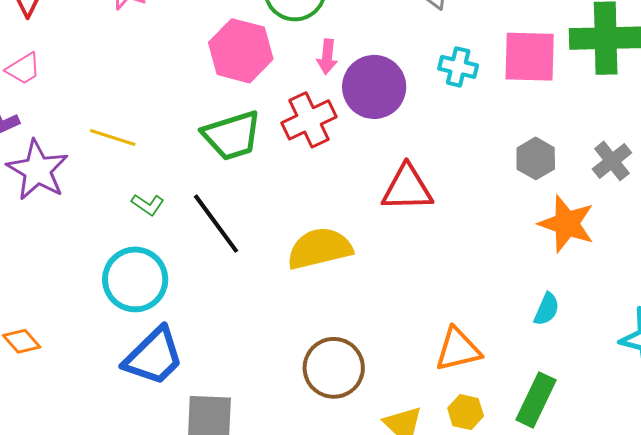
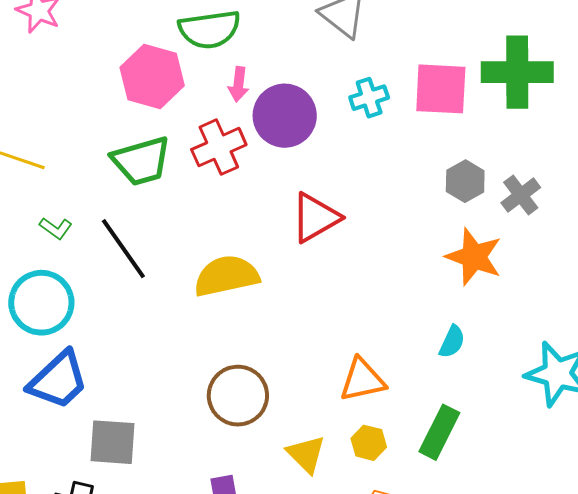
cyan cross: (458, 67) -> (369, 98), turned -33
gray hexagon: (536, 158) -> (465, 181), moved
red triangle: (407, 188) -> (315, 218), turned -30

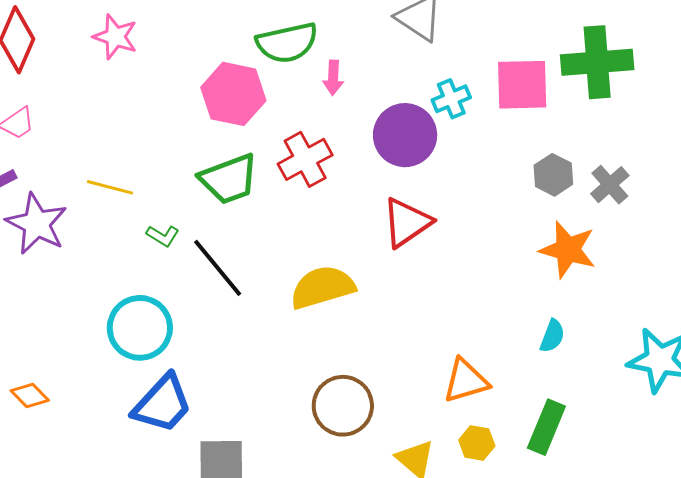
pink arrow: (239, 84) -> (333, 78), moved
purple circle: (285, 116) -> (405, 135), moved
green L-shape: (56, 228) -> (163, 236), moved

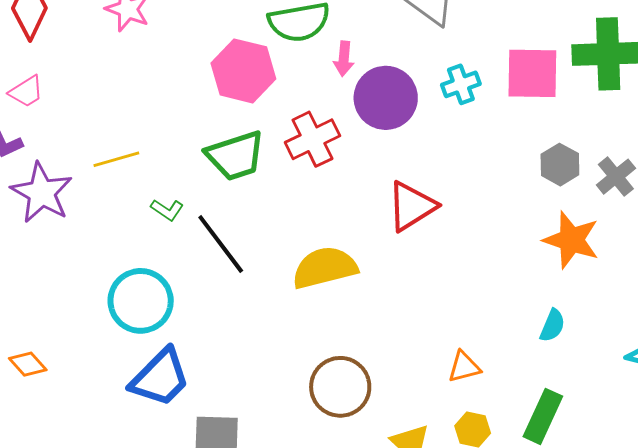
purple circle: (405, 135) -> (386, 98), moved
yellow line: (110, 187) -> (116, 159), turned -33
orange triangle: (466, 381) -> (464, 367), size x0.7

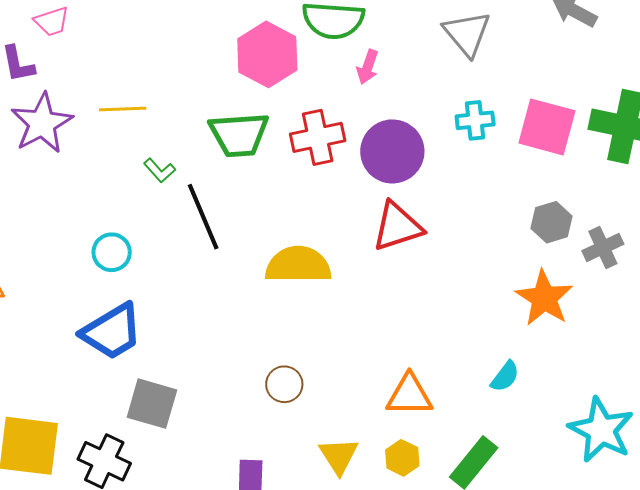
purple circle: (386, 98) -> (392, 151), moved
cyan circle: (141, 301) -> (112, 252), size x0.6
orange triangle: (464, 367) -> (409, 395), size x1.4
brown circle: (340, 387) -> (284, 384), size x0.6

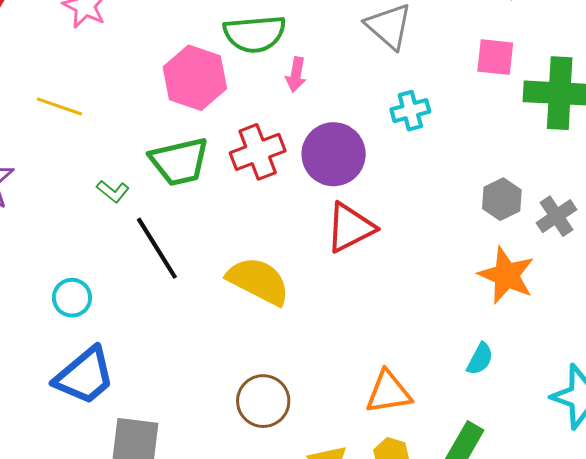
yellow line: (123, 109) -> (59, 106), moved, turned 30
pink square: (547, 127) -> (495, 57), moved, size x0.7
green L-shape: (160, 170) -> (113, 191), moved
yellow semicircle: (298, 265) -> (258, 281), turned 36
brown circle: (284, 384) -> (263, 401), size x1.4

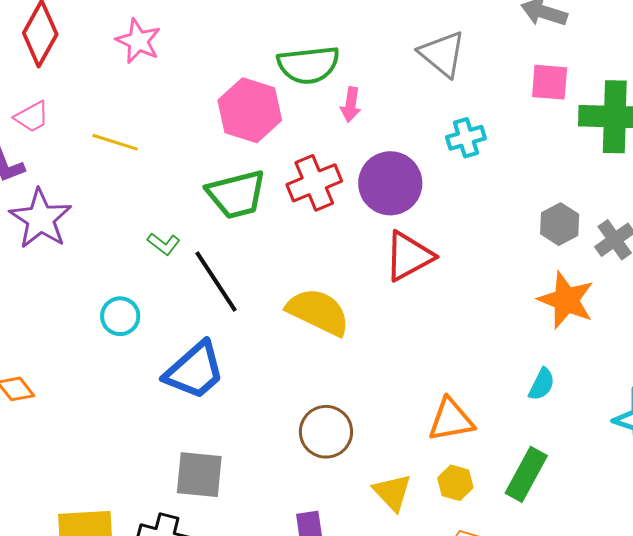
green L-shape: (113, 191) -> (164, 244), moved
cyan circle: (72, 298) -> (120, 316), moved
blue trapezoid: (85, 376) -> (195, 371), moved

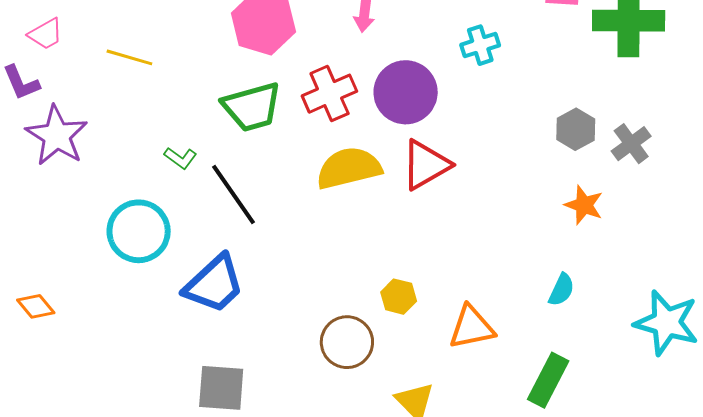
orange star: (566, 300) -> (584, 205), size x0.7
yellow semicircle: (318, 312) -> (349, 168), moved, turned -38
cyan circle: (120, 316) -> (139, 231), size x1.6
yellow hexagon: (455, 483) -> (399, 297), moved

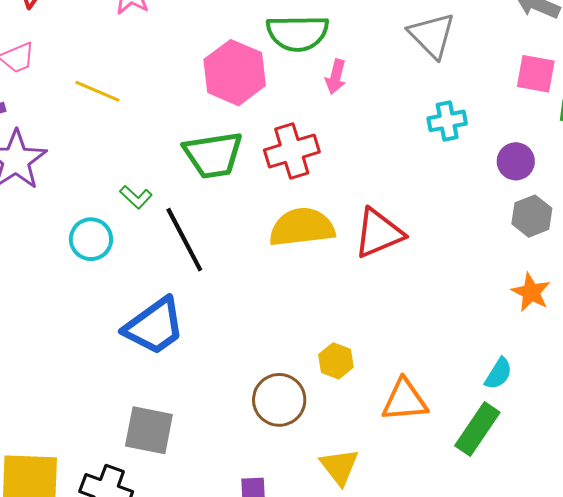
purple circle: (406, 92) -> (516, 161), moved, size x0.6
cyan circle: (139, 231) -> (91, 239), moved, size x0.7
green rectangle: (548, 380) -> (477, 429), moved

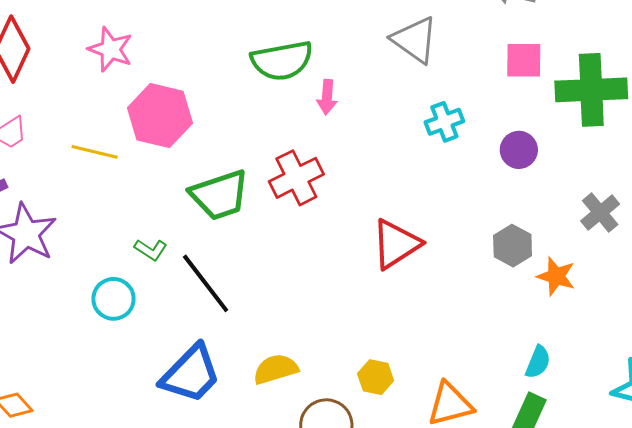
pink hexagon: (235, 73) -> (160, 116), moved
gray hexagon: (532, 216) -> (513, 246), moved
yellow semicircle: (302, 227) -> (276, 369), moved, size x0.7

